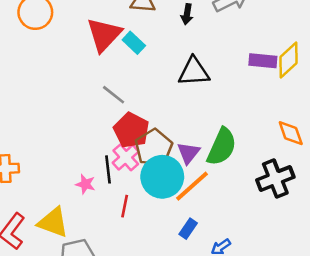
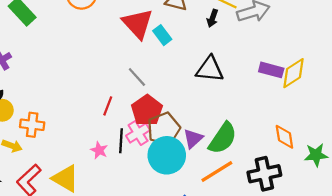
red triangle: (104, 35) -> (138, 24), turned -36
orange line: (192, 186) -> (217, 172), moved
red line: (125, 206) -> (108, 106), moved

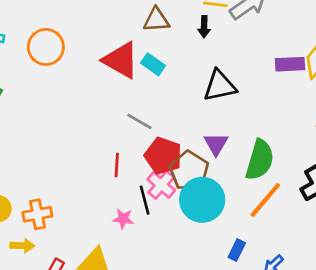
purple triangle: (193, 139) -> (216, 144), moved

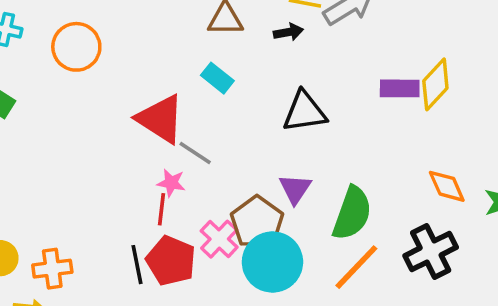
black arrow: (204, 27) -> (288, 32), turned -105
red triangle: (121, 60) -> (160, 119), moved
red pentagon: (163, 156) -> (171, 261), moved
black line: (145, 200) -> (137, 265), moved
pink star: (123, 219) -> (171, 183), moved

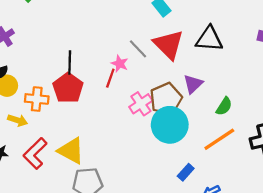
red triangle: (160, 119) -> (169, 44), moved
green semicircle: (352, 213) -> (224, 106), size x0.6
red pentagon: (171, 261) -> (68, 88), moved
black line: (137, 265) -> (70, 63), moved

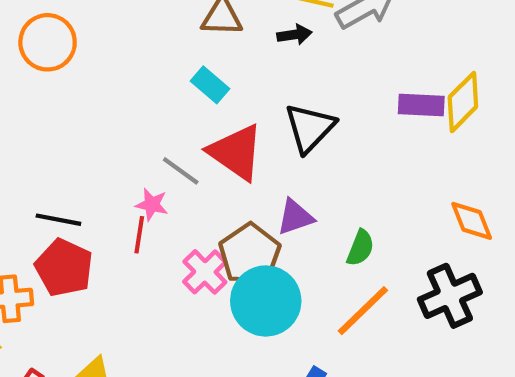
black triangle: (209, 39) -> (310, 128), turned -40
black line: (70, 63) -> (58, 220), turned -70
purple triangle: (193, 84) -> (295, 217), turned 35

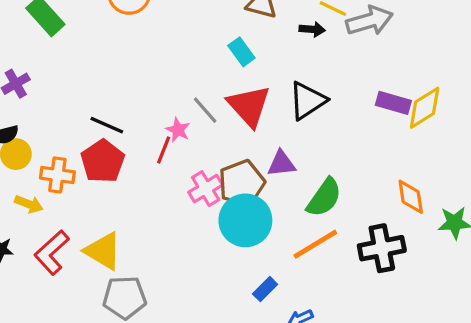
green semicircle: (360, 248) -> (324, 198), size x1.5

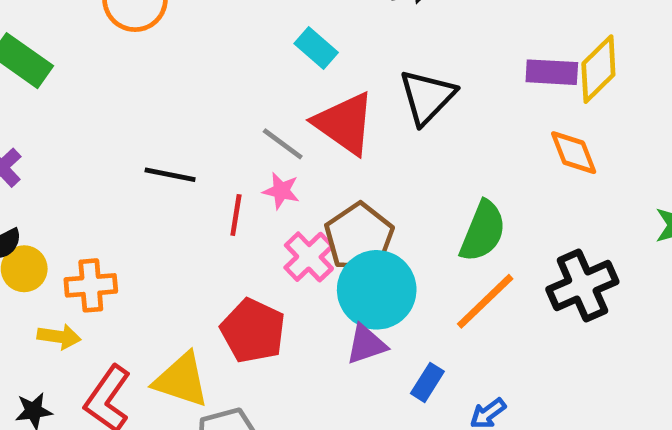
black line: (107, 125) -> (170, 175), moved
pink star: (178, 130) -> (281, 191), moved
red pentagon: (103, 161) -> (253, 331), moved
purple triangle: (281, 164) -> (366, 344), moved
orange diamond: (411, 197) -> (574, 153), moved

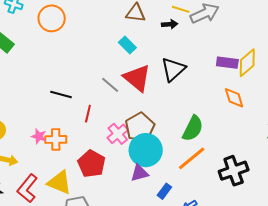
pink star: (281, 191) -> (39, 136), moved
orange cross: (91, 285) -> (56, 139), moved
black cross: (582, 286) -> (234, 171), moved

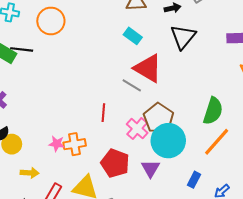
black triangle: (173, 69) -> (183, 37), moved
gray line: (110, 85) -> (132, 85), moved
black line: (61, 94) -> (22, 49), moved
purple triangle: (140, 173) -> (150, 168), moved, turned -36

